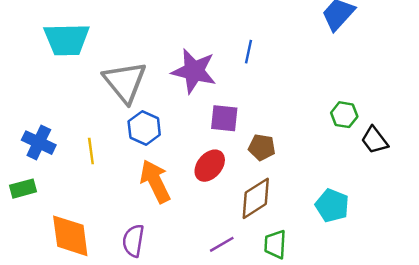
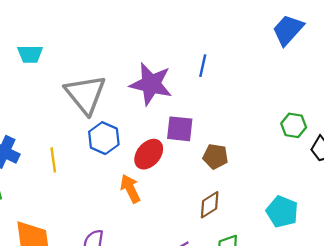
cyan trapezoid: (67, 40) -> (30, 54), size x0.6
red ellipse: (210, 166) -> (149, 154), moved
orange arrow: (155, 181) -> (130, 189), moved, size x0.7
brown diamond: (256, 198) -> (210, 205), size x0.7

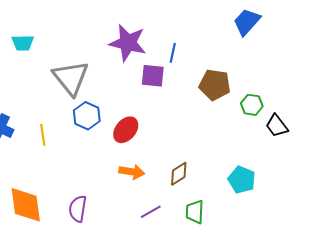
purple star: (151, 84) -> (128, 43), moved
purple square: (180, 129) -> (153, 76), moved
brown pentagon: (215, 156) -> (215, 85), moved, size x1.4
orange arrow: (130, 189) -> (132, 172), moved, turned 125

